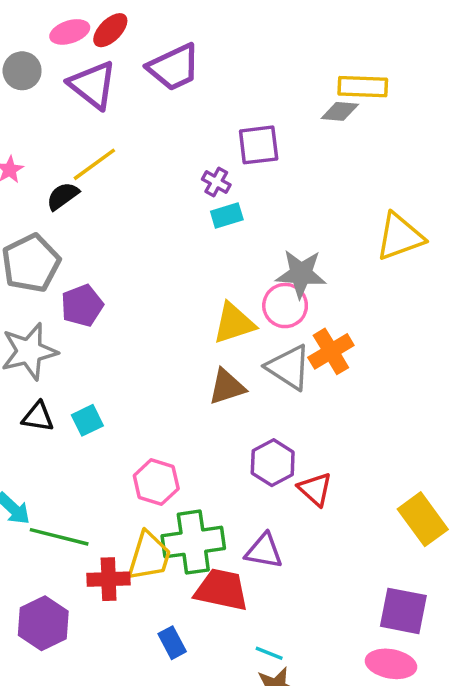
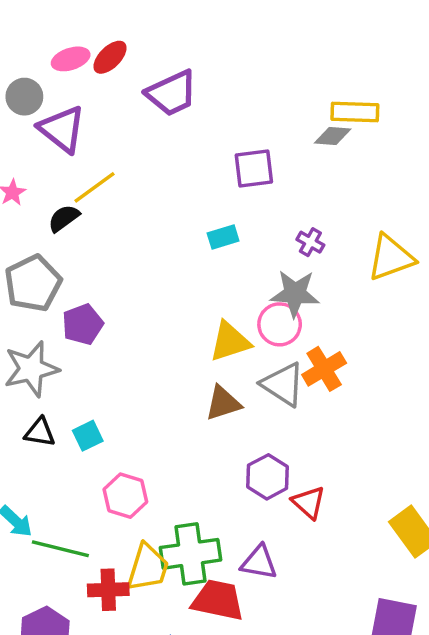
purple triangle: (93, 85) -> (62, 129), moved
purple cross: (216, 182) -> (310, 242), moved
pink hexagon: (156, 482) -> (125, 496), moved

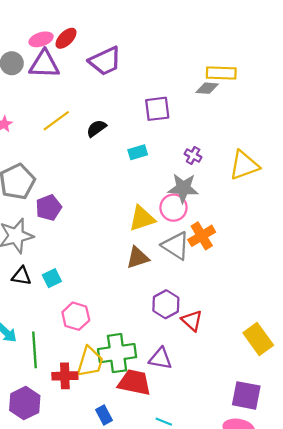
purple triangle: (62, 129) -> (44, 64), moved, turned -36
black semicircle: (64, 218) -> (96, 128), moved
green line: (60, 549) -> (35, 350), turned 72

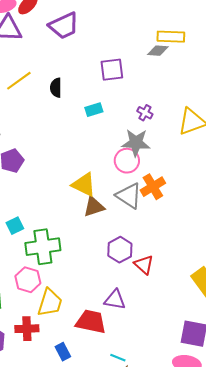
black semicircle: (96, 128) -> (56, 88), turned -54
yellow triangle: (142, 218) -> (84, 185), moved, turned 44
pink hexagon: (76, 316) -> (28, 280), moved
green cross: (117, 353) -> (43, 247), moved
red cross: (65, 376) -> (27, 329), moved

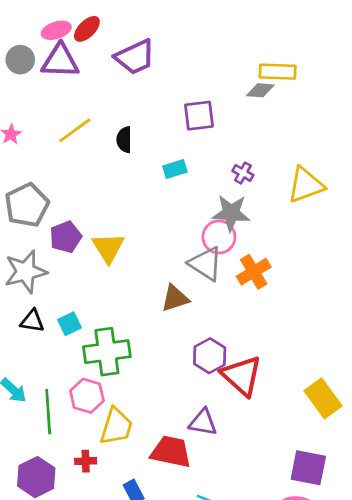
yellow triangle: (84, 185) -> (108, 248), moved, turned 32
gray triangle: (129, 196) -> (206, 264), moved
red triangle: (144, 265) -> (242, 376), size x1.6
red cross: (27, 329) -> (86, 461), size x0.7

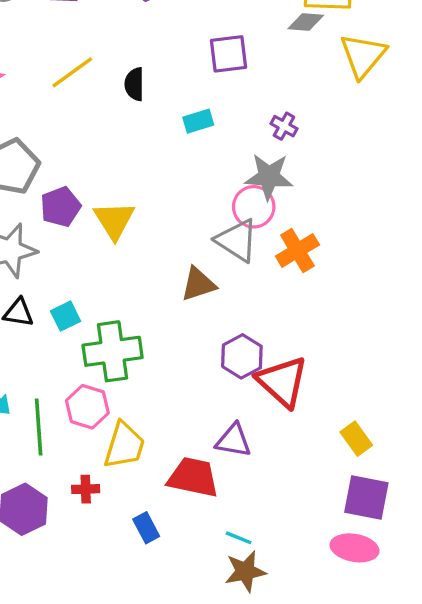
yellow triangle: (306, 185) -> (363, 56), moved, turned -30
yellow rectangle: (323, 398) -> (356, 439), moved, size x0.7

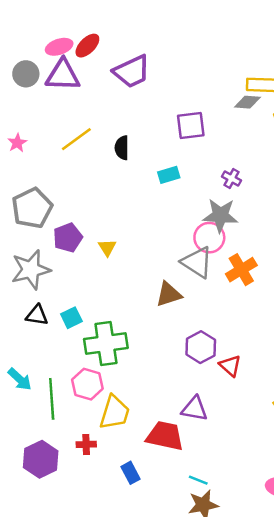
yellow triangle: (114, 220) -> (107, 247), size x0.6
red triangle: (282, 382) -> (230, 366), size x0.6

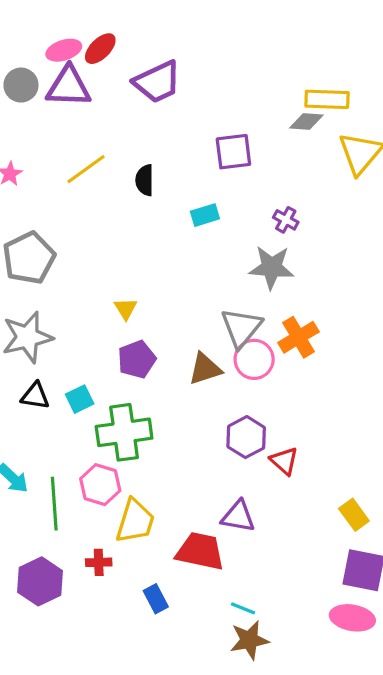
purple pentagon: (68, 238) -> (137, 359), moved
pink circle: (209, 238) -> (254, 359), moved
gray triangle: (197, 262) -> (241, 328), turned 36

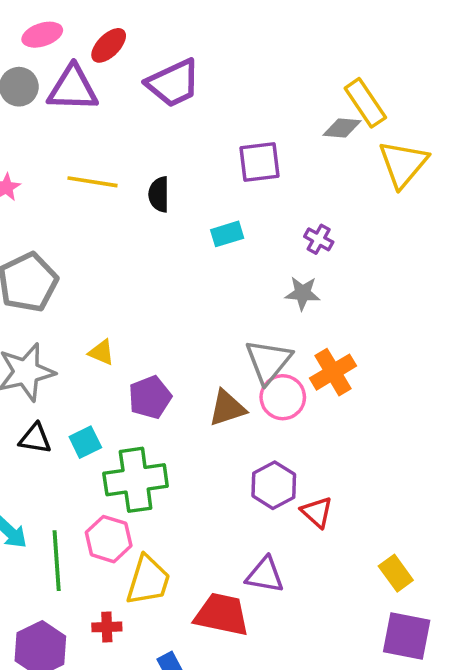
pink ellipse: (64, 50) -> (42, 35), moved
yellow rectangle: (327, 99) -> (365, 103), turned 54
yellow line: (86, 169) -> (92, 182), turned 45
gray star: (272, 267) -> (303, 293), size x0.7
yellow triangle: (126, 309) -> (101, 352), moved, turned -35

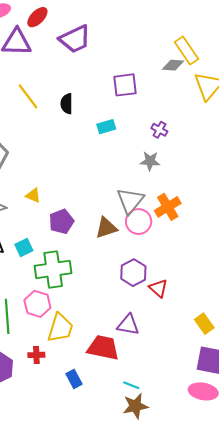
yellow line: (92, 182) -> (28, 96), turned 44

